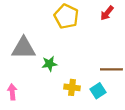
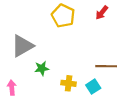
gray triangle: (24, 48) -> (22, 46), turned -30
green star: (49, 64) -> (42, 68), moved

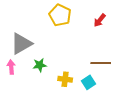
red arrow: (102, 13) -> (100, 20), moved
pink arrow: (12, 88) -> (11, 67), moved

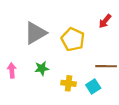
yellow pentagon: (60, 15) -> (73, 39), moved
gray triangle: (21, 44) -> (35, 33), moved

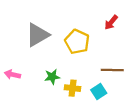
green star: (42, 68) -> (52, 77), moved
pink arrow: (12, 70) -> (12, 75), turned -72

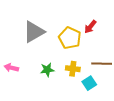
red arrow: (111, 22) -> (90, 27), moved
yellow cross: (73, 88) -> (73, 69), moved

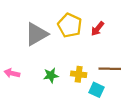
yellow pentagon: (70, 38) -> (70, 25), moved
cyan square: (89, 83) -> (96, 90), turned -32

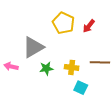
gray triangle: (36, 34) -> (33, 47), moved
cyan square: (96, 90) -> (81, 88), moved

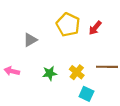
gray triangle: (33, 47) -> (30, 40), moved, size x0.6
yellow cross: (72, 67) -> (77, 72), turned 32

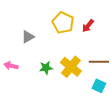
yellow cross: (77, 72) -> (71, 67), size x1.5
cyan square: (86, 94) -> (99, 86), moved

